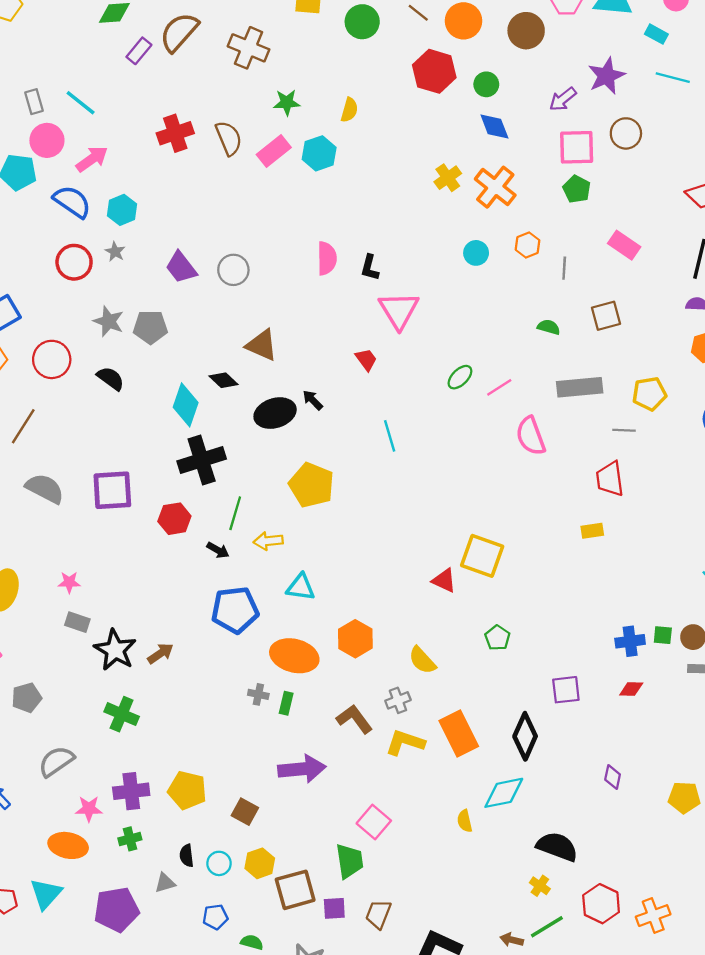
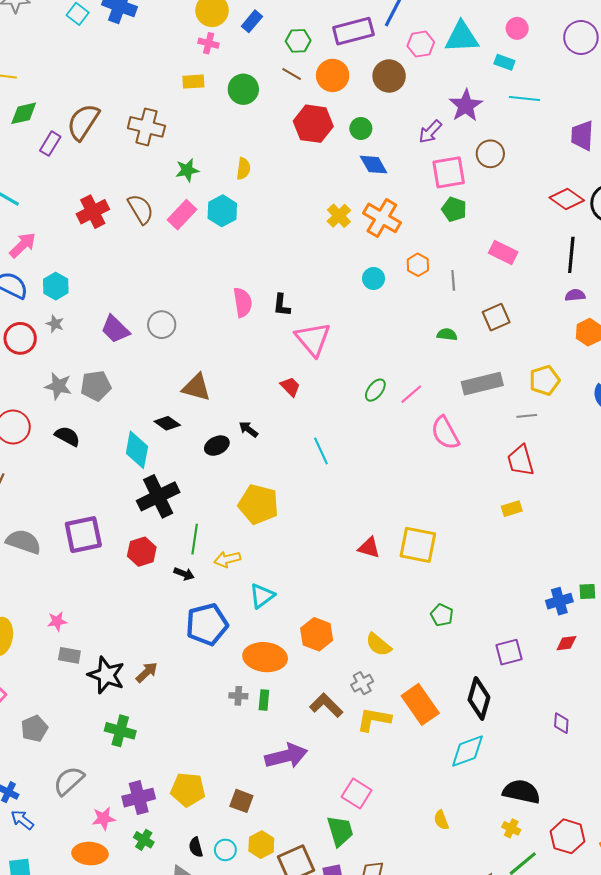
black ellipse: (275, 413) -> (217, 446), size x0.7
red triangle: (444, 580) -> (369, 548), moved
cyan triangle: (301, 587) -> (262, 596), turned -36
yellow semicircle: (465, 821) -> (441, 820), moved
green cross: (130, 839) -> (144, 840), turned -36

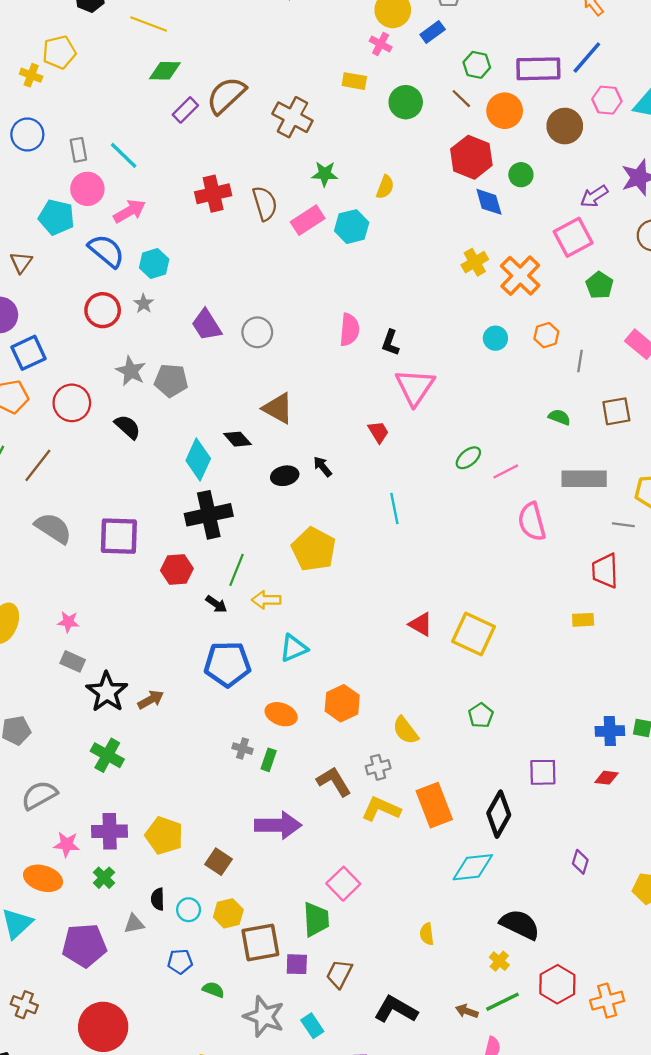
blue diamond: (374, 165) -> (489, 202), moved
pink square: (449, 172) -> (573, 237), moved, turned -32
orange ellipse: (265, 657) -> (281, 714), size x0.7

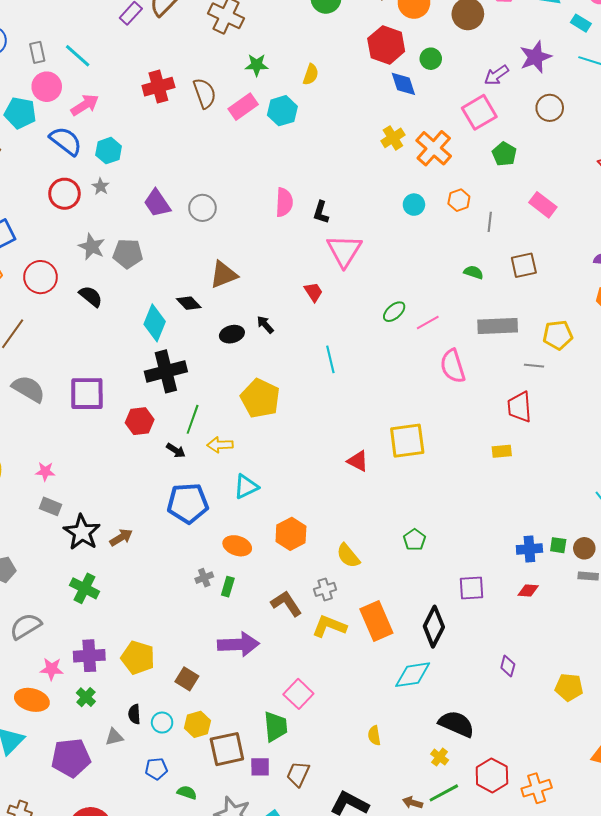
brown triangle: (278, 408) -> (223, 275), turned -48
yellow square: (473, 634) -> (407, 441), moved, turned -30
gray cross: (242, 749) -> (204, 578), turned -36

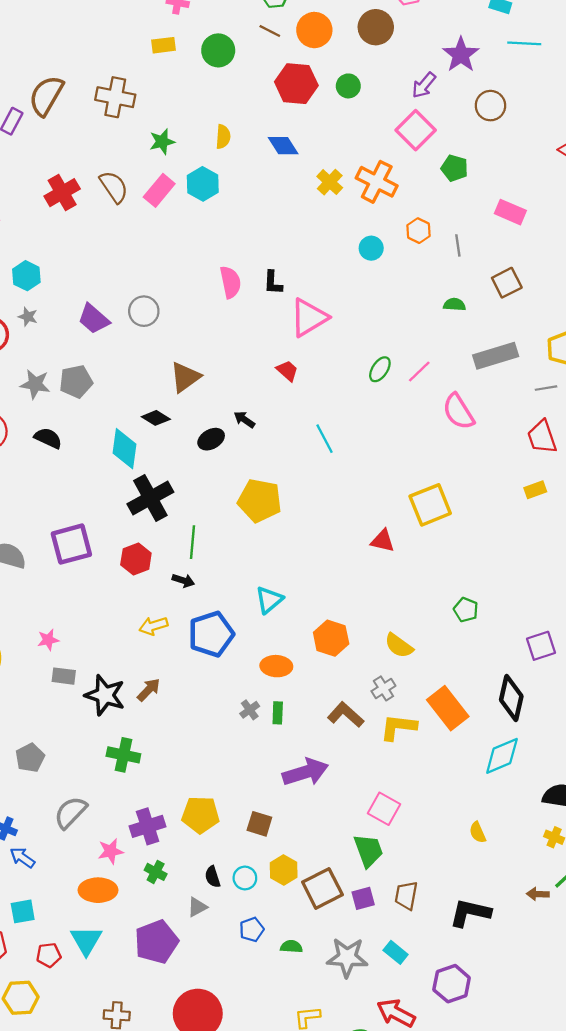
blue diamond: (403, 84) -> (283, 146), moved
pink triangle: (344, 251) -> (309, 318), turned 42
yellow arrow: (220, 445) -> (153, 626), moved

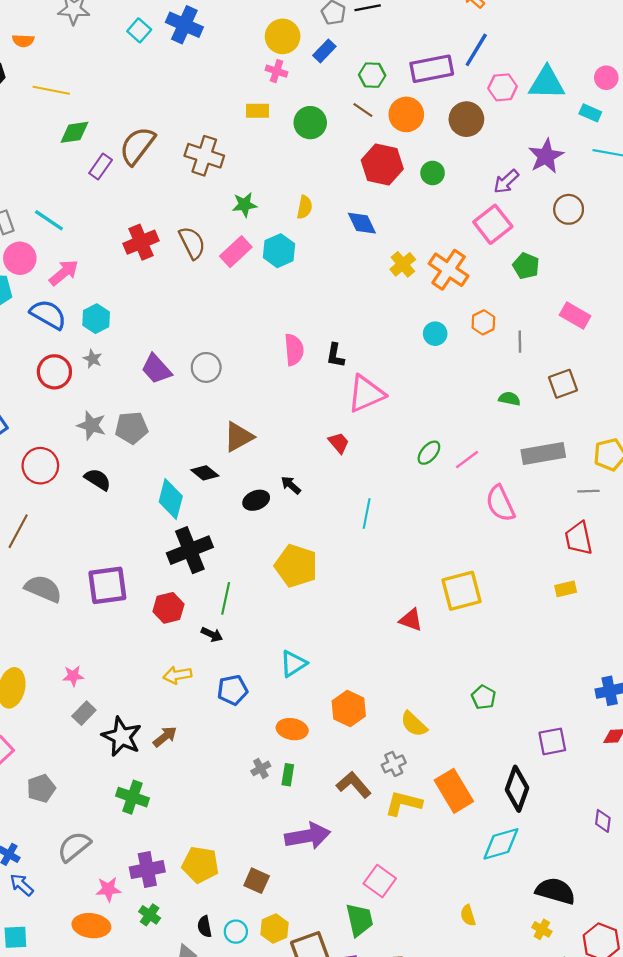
cyan line: (324, 439) -> (367, 513), turned 32
blue pentagon: (211, 634) -> (232, 690), size x0.7
gray rectangle: (64, 676) -> (84, 713), turned -60

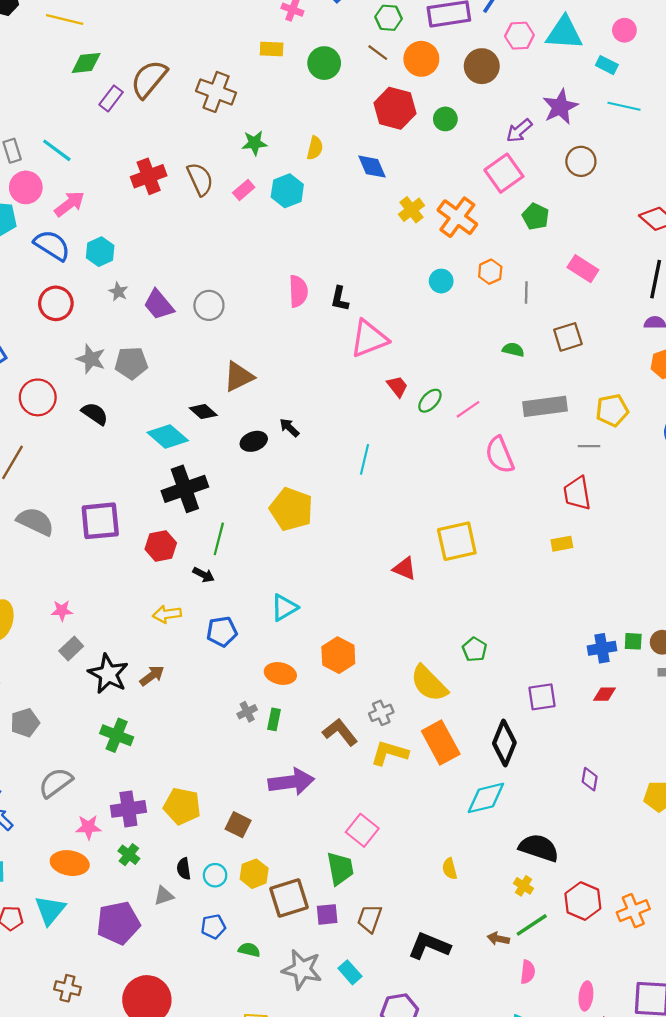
pink rectangle: (236, 252) -> (244, 190), size x0.7
gray star: (93, 359) -> (118, 292), moved
red trapezoid: (339, 443) -> (397, 386), moved
cyan diamond: (171, 499) -> (168, 436), turned -66
yellow semicircle: (414, 724) -> (429, 683), moved, size x1.4

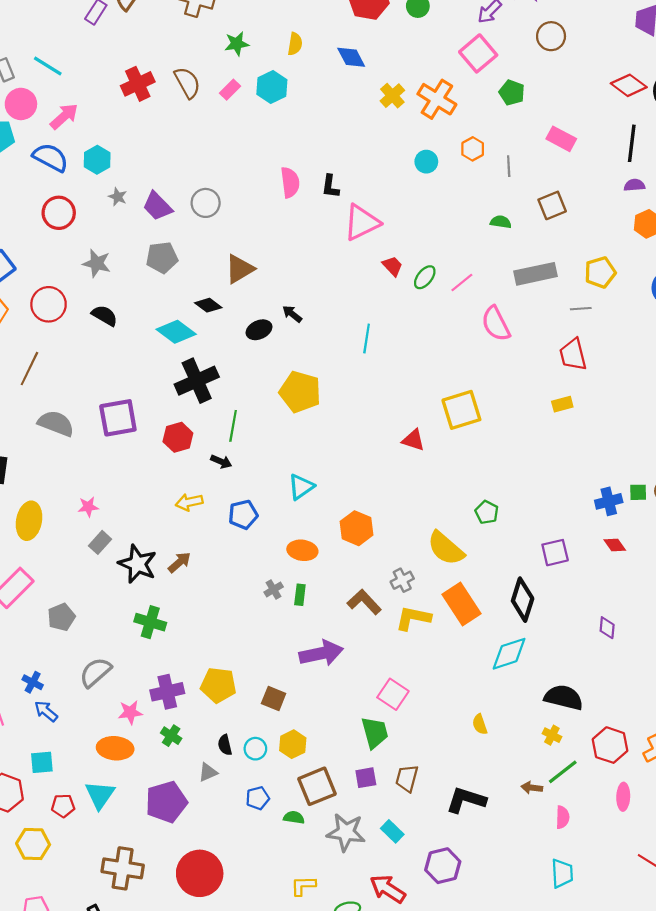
gray pentagon: (131, 363) -> (162, 258), moved
red diamond: (605, 694) -> (615, 545), turned 60
brown square: (289, 898) -> (317, 786), moved
brown cross: (67, 988) -> (123, 868), size x1.6
pink ellipse: (586, 996) -> (623, 797), moved

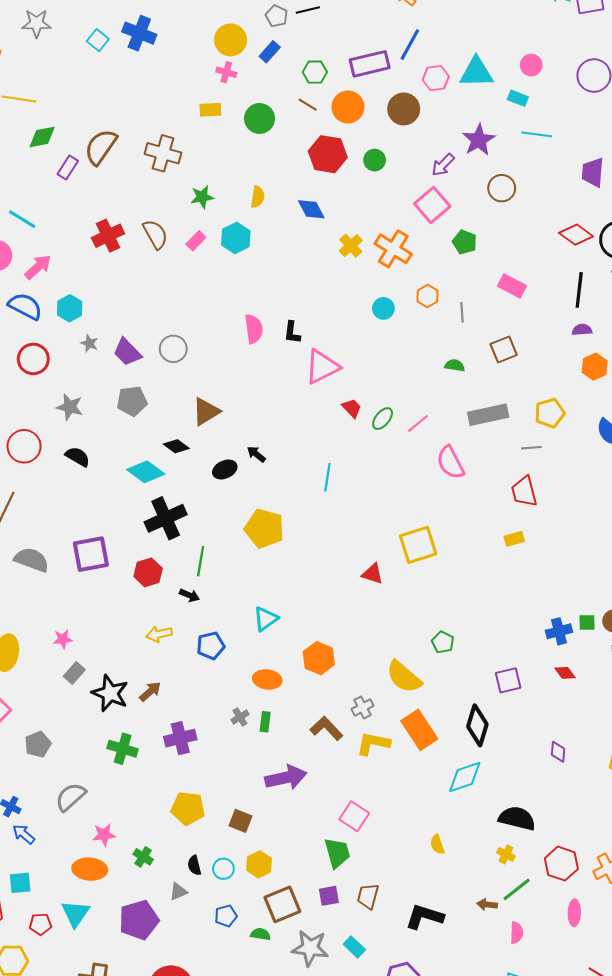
purple cross: (167, 692) -> (180, 738), moved

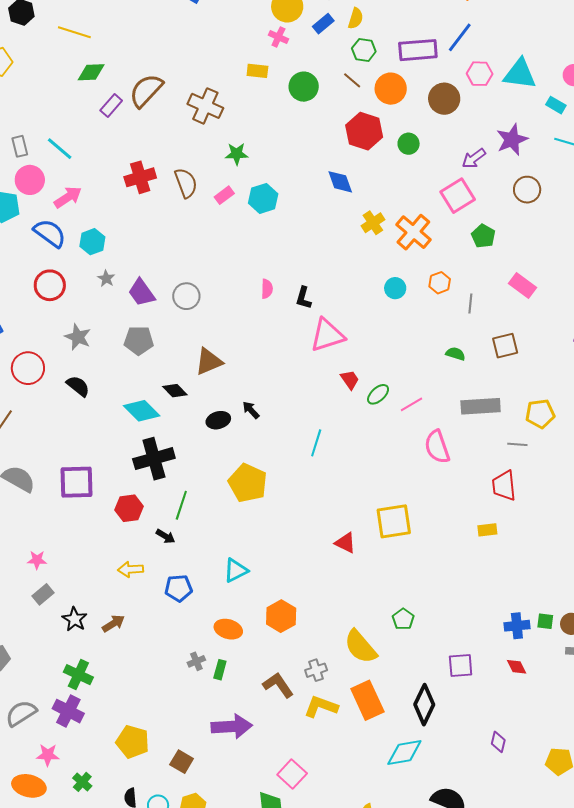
yellow semicircle: (258, 197) -> (356, 18), moved
pink semicircle: (254, 329) -> (267, 289), size x0.7
black star: (110, 693) -> (75, 619), size x0.7
purple cross: (180, 738) -> (68, 711), moved, turned 32

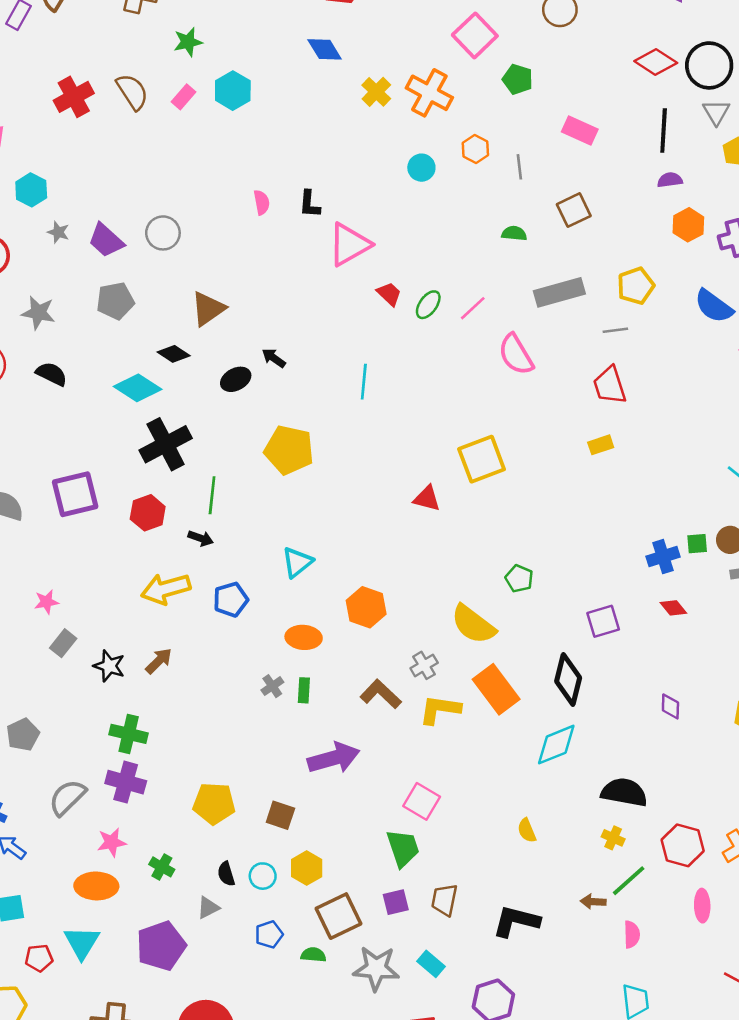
yellow arrow: (131, 569) -> (166, 589), size x1.5

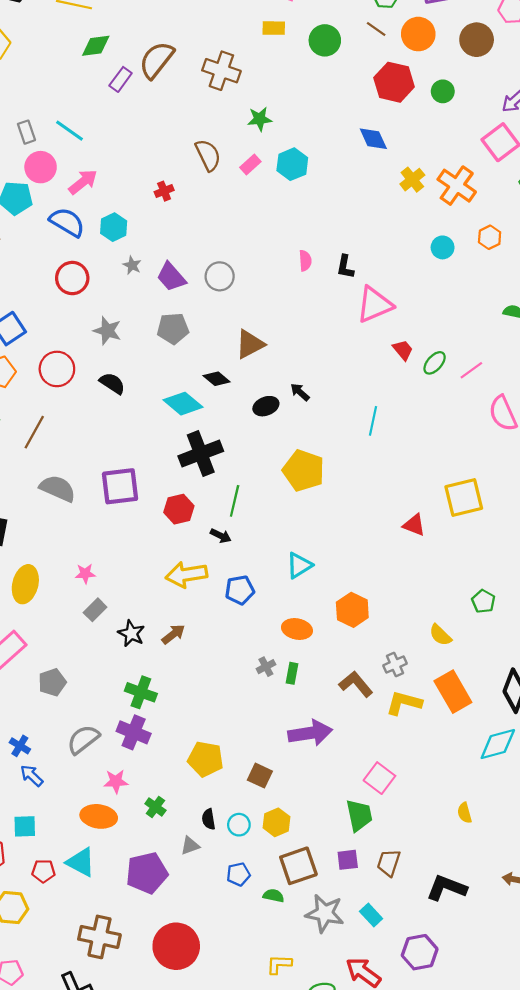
red cross: (74, 97) -> (164, 191), moved, size x0.6
yellow semicircle: (473, 624) -> (440, 635), size x0.6
cyan triangle: (82, 942) -> (81, 862), turned -40

